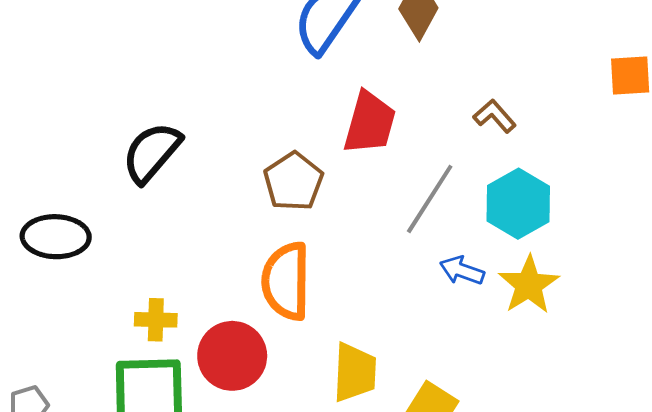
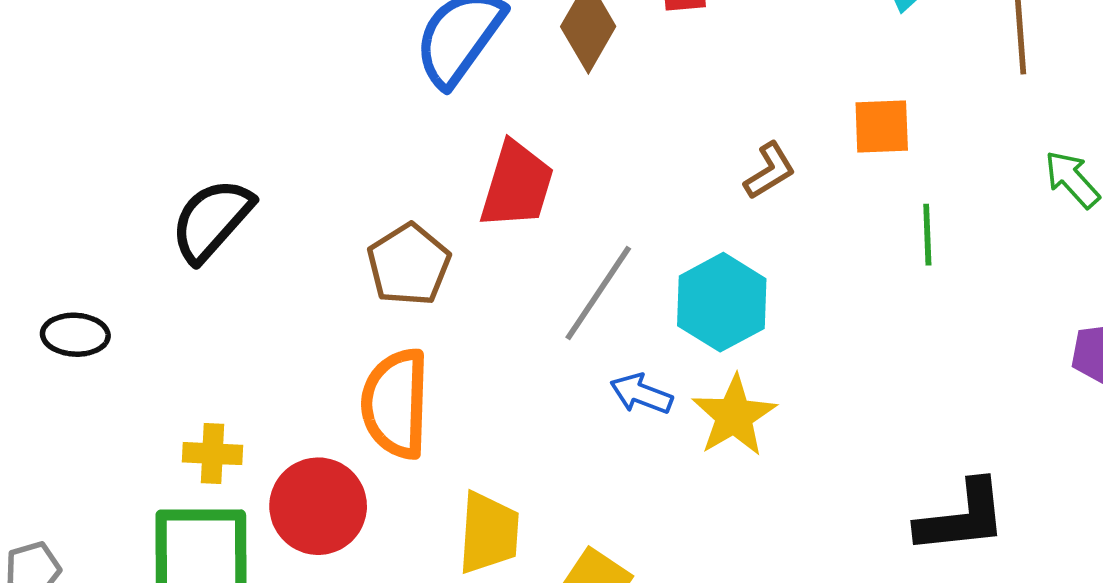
brown L-shape: (495, 116) -> (770, 171), moved, turned 99
black ellipse: (56, 237) -> (75, 335), size x0.7

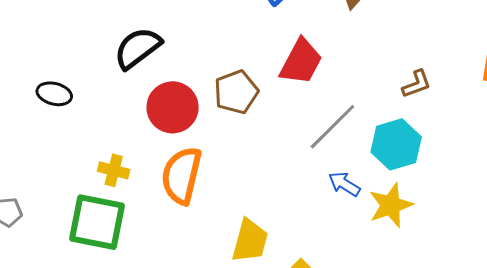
brown L-shape: (770, 171) -> (417, 84), moved
orange semicircle: (396, 404) -> (181, 175), moved
red circle: (318, 506) -> (173, 107), moved

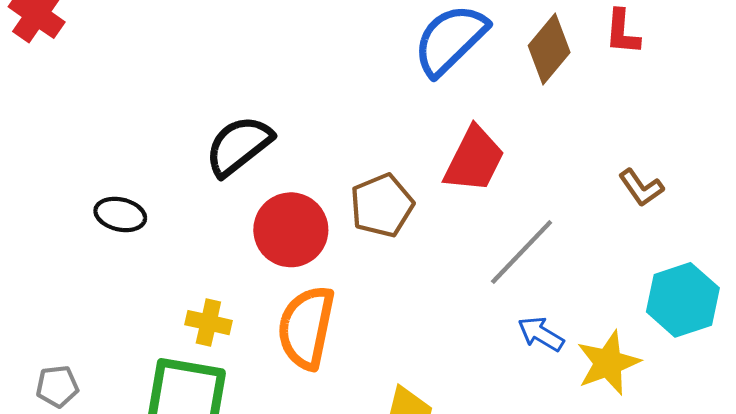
brown L-shape: (417, 84) -> (641, 188), turned 76
cyan hexagon: (396, 144) -> (683, 300), moved

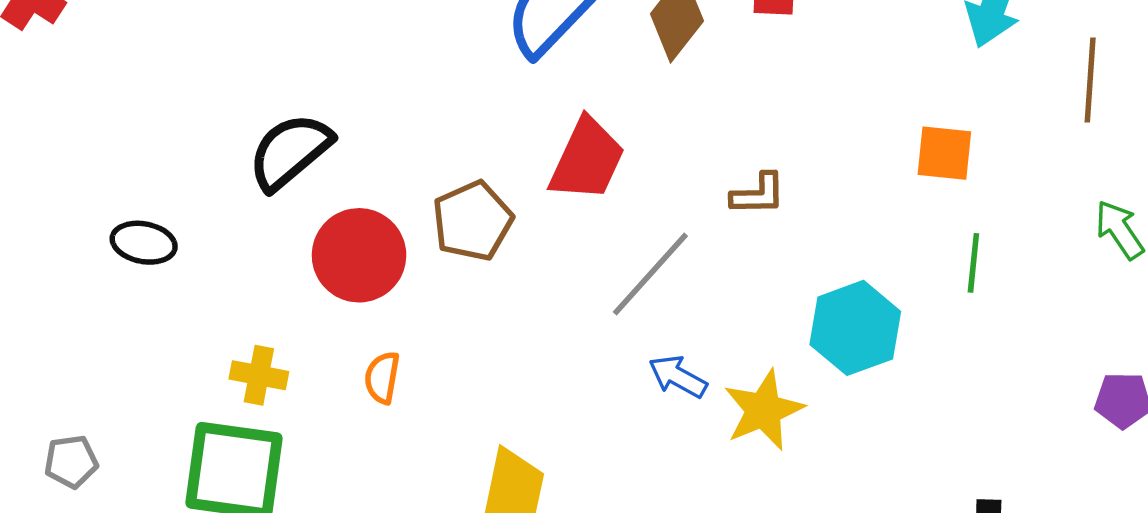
brown L-shape: (641, 188) -> (758, 194), moved, turned -54
orange semicircle: (306, 327) -> (382, 378), size x0.5

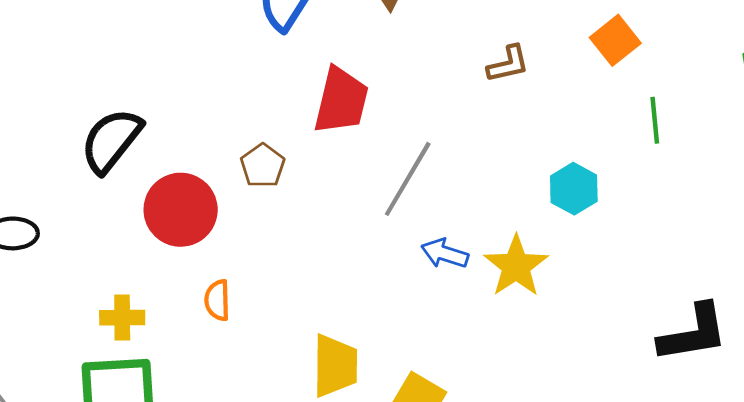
orange square: (944, 153) -> (615, 40), turned -33
brown L-shape: (758, 194) -> (508, 64), moved
brown pentagon: (473, 221) -> (263, 166), size x0.7
cyan hexagon: (855, 328) -> (574, 189), size x0.7

